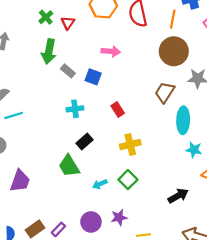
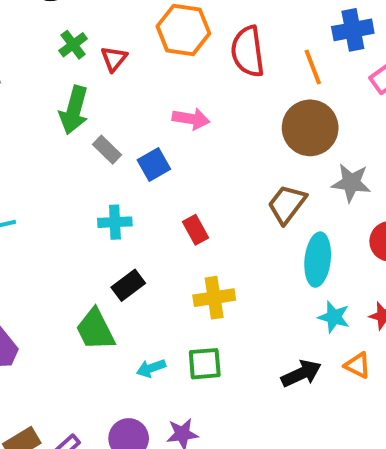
orange line: (173, 19) -> (313, 67), turned -36
blue square: (93, 77) -> (154, 165), turned 35
green square: (128, 180) -> (205, 364), turned 36
black arrow: (178, 196) -> (301, 374), moved

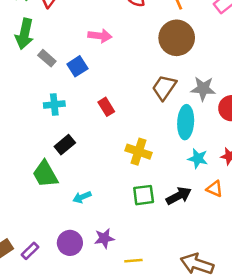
gray star: (351, 183) -> (203, 89), moved
yellow cross: (214, 298) -> (139, 152), moved, turned 30
green square: (205, 364) -> (144, 195), moved

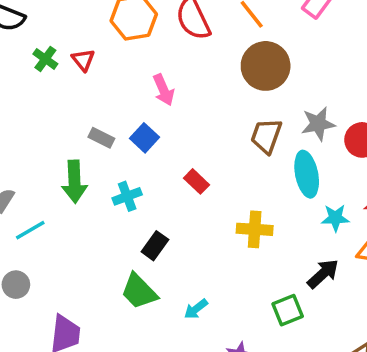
green arrow: (24, 34) -> (74, 182), moved
pink arrow: (100, 36) -> (164, 90), turned 75
green square: (144, 195) -> (288, 310), moved

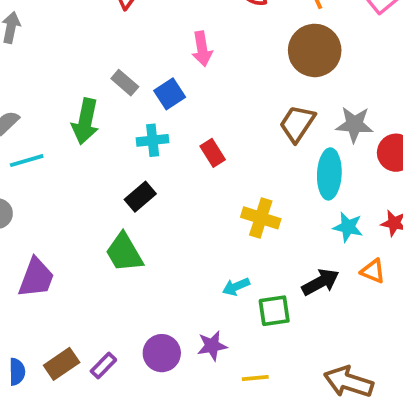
cyan cross: (127, 196) -> (153, 140), moved
black rectangle: (155, 246) -> (140, 197), moved
cyan arrow: (196, 309) -> (236, 287), moved

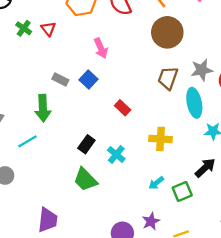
cyan cross: (153, 140) -> (116, 155), moved, turned -30
cyan line: (27, 161) -> (27, 141), moved
purple trapezoid: (36, 278) -> (48, 220), moved

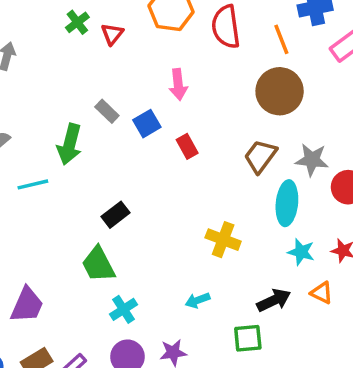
red rectangle: (123, 108) -> (187, 146), moved
cyan cross: (116, 155) -> (123, 309), moved
green square: (182, 192) -> (248, 338), moved

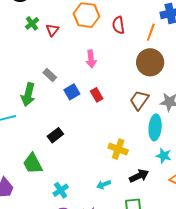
red semicircle: (226, 27) -> (118, 25), size x0.7
orange line: (281, 39) -> (151, 32), turned 42
blue square: (147, 124) -> (72, 92), moved
green trapezoid: (98, 264) -> (33, 164), moved
black arrow: (274, 300) -> (139, 176), moved

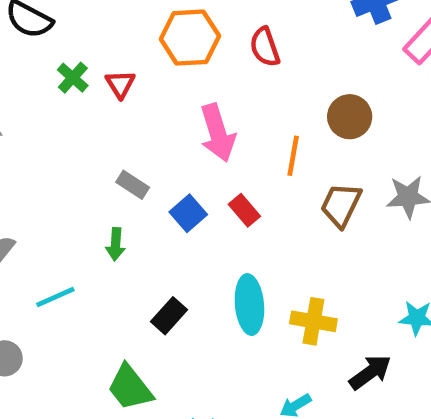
orange line: (151, 32) -> (293, 156), moved
pink arrow: (91, 59) -> (218, 133), size x1.4
brown circle: (150, 62) -> (350, 117), size x0.7
green arrow: (28, 94) -> (116, 244), moved, size x0.6
cyan ellipse: (155, 127) -> (249, 305), moved

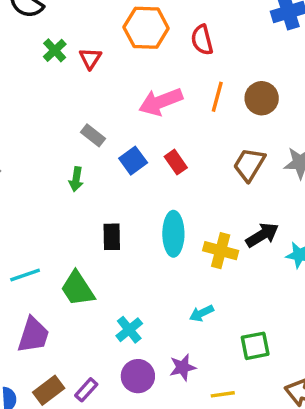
pink arrow: (218, 133) -> (161, 102), turned 81
orange line: (293, 156) -> (217, 97), moved
cyan line: (55, 297) -> (25, 275), moved
black rectangle: (169, 316) -> (112, 237), turned -48
black arrow: (370, 372) -> (262, 235), moved

